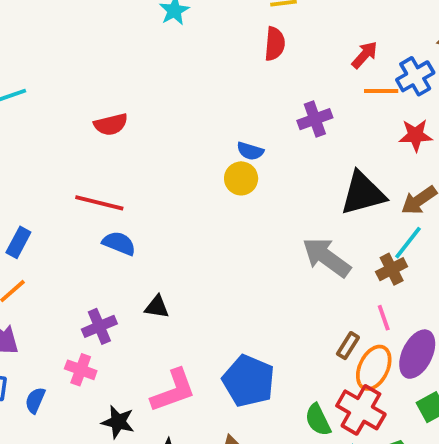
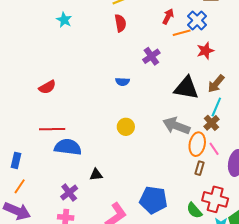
yellow circle: (241, 178) -> (126, 127), moved
black triangle: (363, 193) -> (186, 88), turned 40
blue semicircle: (119, 243) -> (68, 147), size x1.5
orange ellipse: (374, 368) -> (197, 144), moved

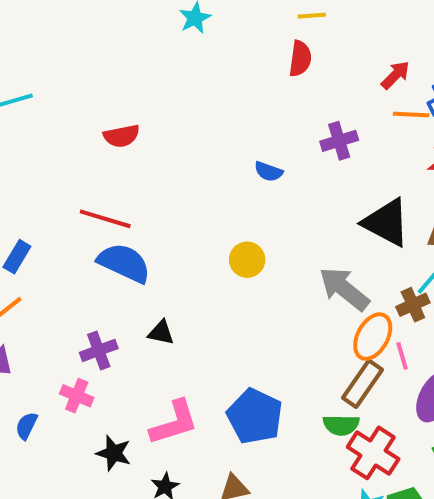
brown rectangle: (200, 168) -> (363, 384), size x1.6
green semicircle: (194, 210) -> (341, 425), moved, turned -66

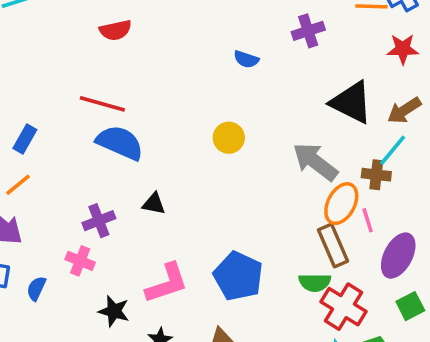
brown cross: (413, 305) -> (376, 175), turned 32
brown rectangle: (363, 384) -> (333, 246), turned -57

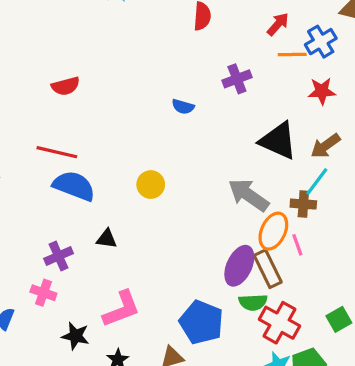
yellow circle: (229, 138) -> (151, 185), moved
purple ellipse: (398, 256) -> (239, 266), moved
blue pentagon: (238, 276) -> (201, 322), moved

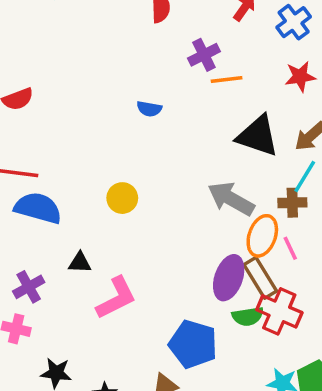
orange line: (292, 54) -> (227, 80), moved
purple cross: (237, 79) -> (204, 55), moved
pink L-shape: (121, 309) -> (116, 298), moved
red cross: (279, 323) -> (279, 311), moved

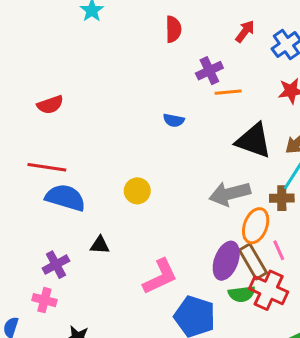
blue semicircle: (149, 109) -> (174, 120), moved
gray arrow: (231, 199) -> (230, 194), turned -45
pink line: (290, 248) -> (279, 250), moved
pink L-shape: (116, 298) -> (160, 277), moved

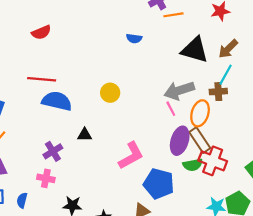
pink line: (279, 250) -> (171, 109), moved

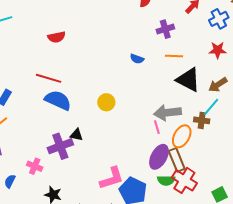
orange line: (173, 15) -> (174, 56), moved
purple cross: (53, 151) -> (60, 146), moved, size x1.4
pink L-shape: (131, 156) -> (112, 178), moved

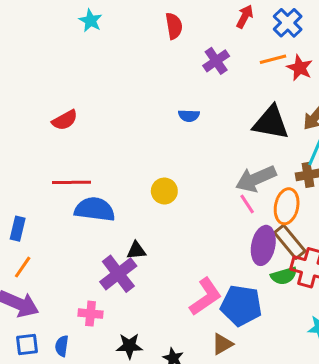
red star: (218, 50) -> (300, 68), turned -30
orange line: (174, 56) -> (273, 59), moved

